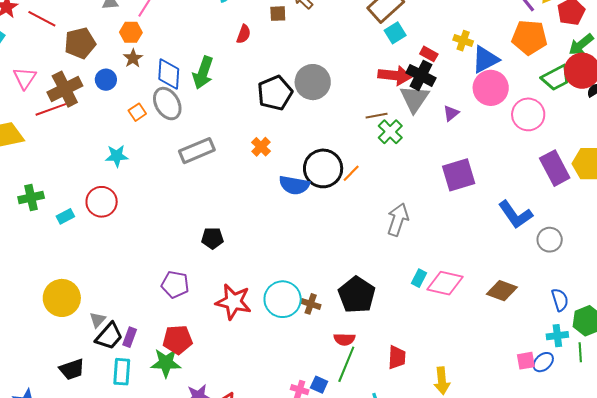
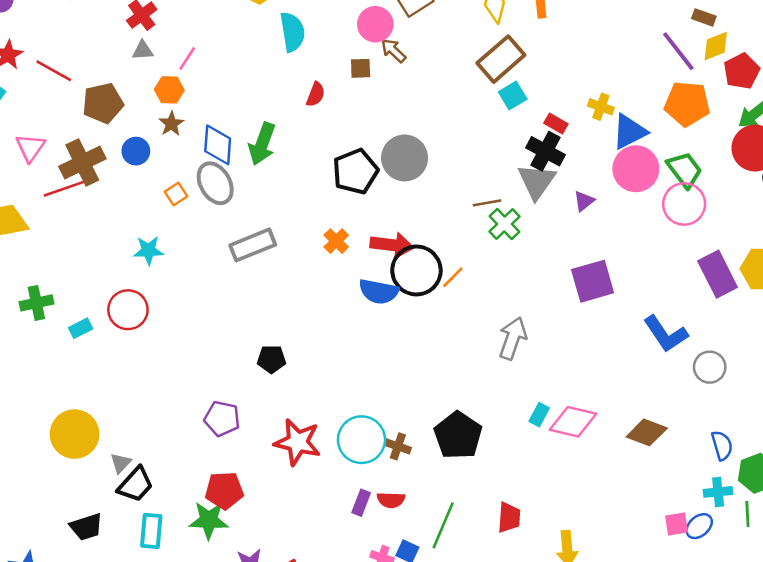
red arrow: (395, 75) -> (392, 245), moved
green trapezoid: (556, 78) -> (685, 170), moved, turned -100
purple rectangle: (130, 337) -> (361, 503), moved
red semicircle: (344, 339) -> (391, 500), moved

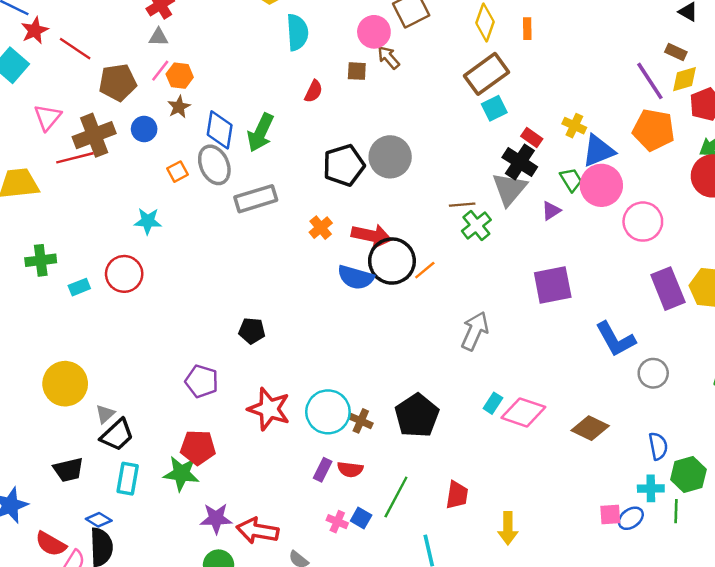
pink line: (187, 59) -> (160, 71), moved
green trapezoid: (685, 170) -> (571, 180), moved, size x0.7
gray rectangle: (253, 245) -> (256, 199), moved

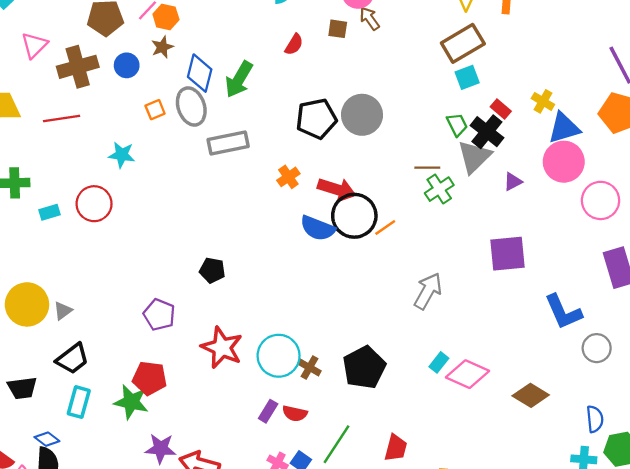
red line: (75, 158) -> (62, 119), moved
green trapezoid: (571, 180) -> (457, 125), moved
gray triangle: (105, 414) -> (63, 311), moved

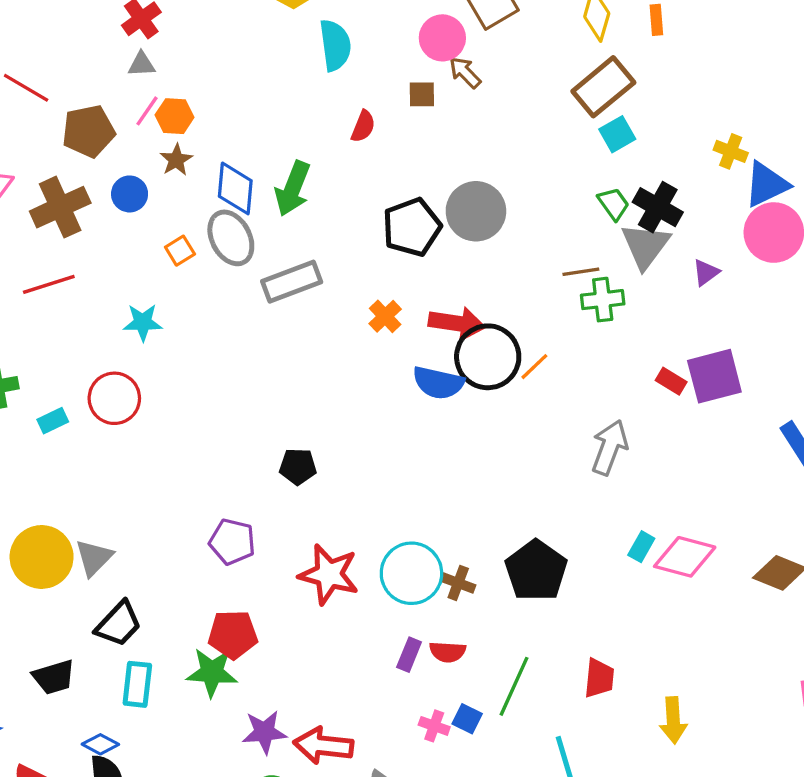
red rectangle: (501, 109) -> (671, 381), moved
green cross: (439, 189) -> (603, 300), turned 36
gray triangle: (63, 311) -> (94, 558), size x1.4

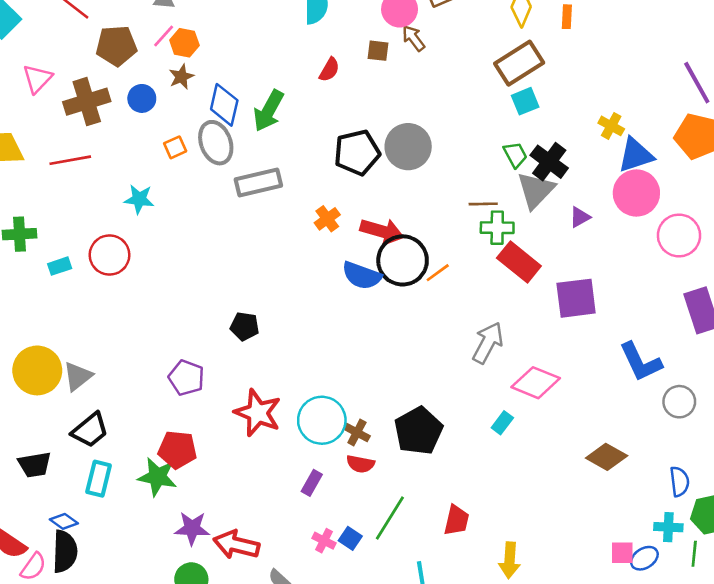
red rectangle: (671, 381) -> (519, 262), moved, size x1.8
pink diamond: (685, 557) -> (536, 383), moved
red semicircle: (448, 652) -> (360, 464), moved

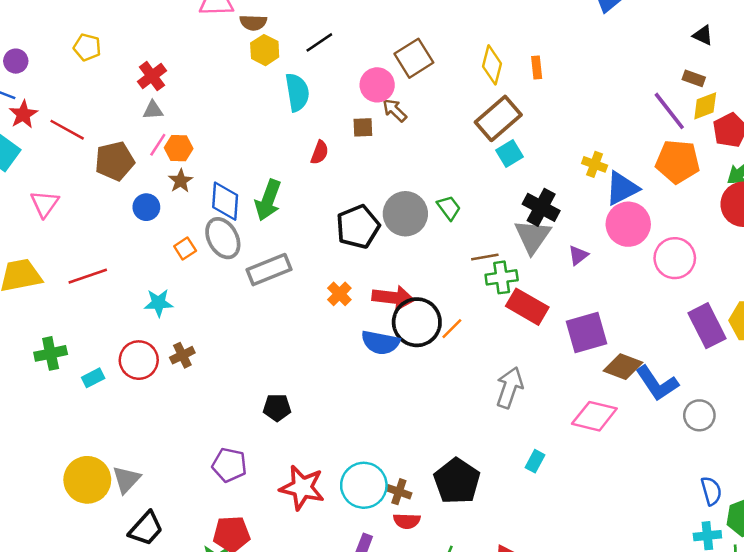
brown cross: (87, 102) -> (182, 355), moved, size x0.6
green trapezoid: (515, 155) -> (449, 208), moved
pink diamond: (536, 383) -> (594, 416), moved
brown diamond: (607, 457) -> (623, 367), moved

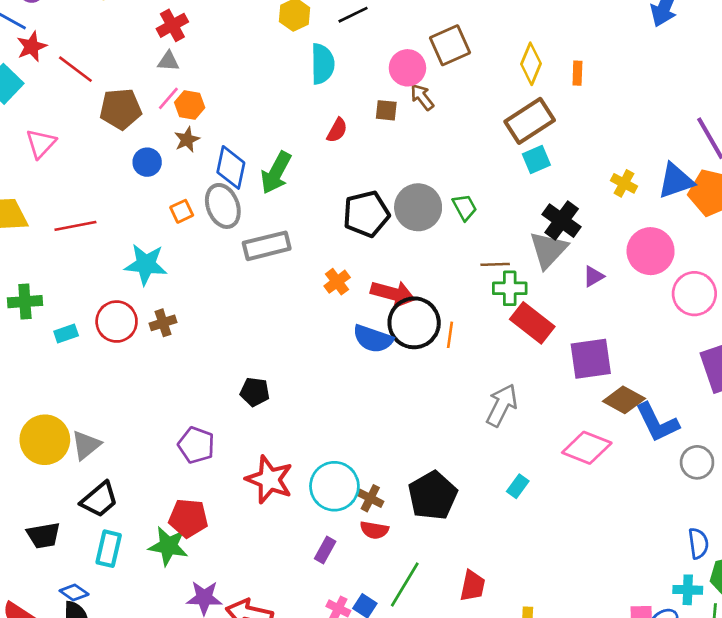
blue triangle: (622, 188) -> (676, 181), moved
cyan star: (159, 303) -> (146, 264), size x1.4
orange line: (452, 329) -> (450, 335), turned -45

